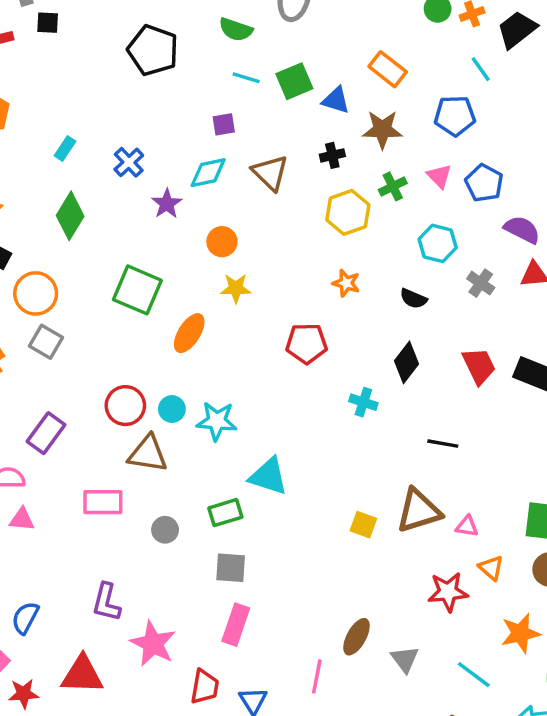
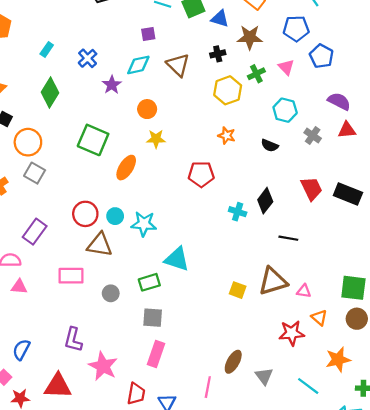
blue pentagon: (484, 183) -> (321, 56), moved
black diamond: (407, 362) -> (265, 201), moved

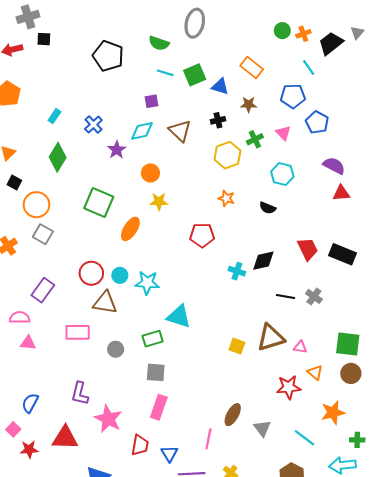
brown star: (250, 37) -> (249, 104), size x0.7
gray cross: (313, 136) -> (314, 296), moved
black diamond: (265, 201) -> (263, 261), turned 40

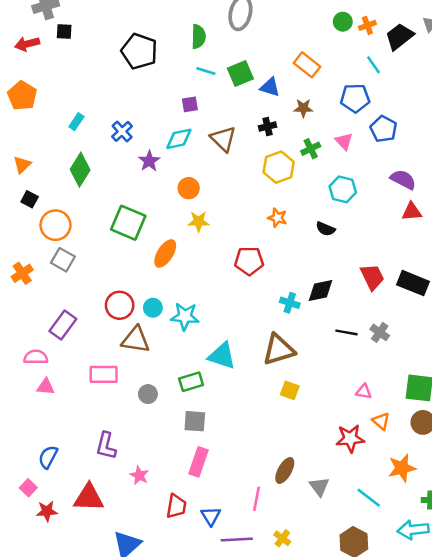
green semicircle: (159, 43) -> (198, 37), turned -108
brown triangle: (271, 338) -> (279, 350), moved
pink star: (108, 419) -> (139, 475), size x0.6

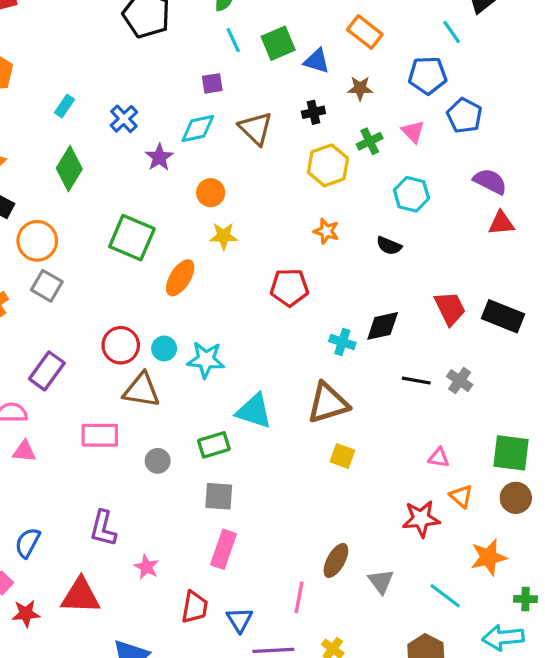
cyan line: (206, 71) -> (233, 40), turned 48

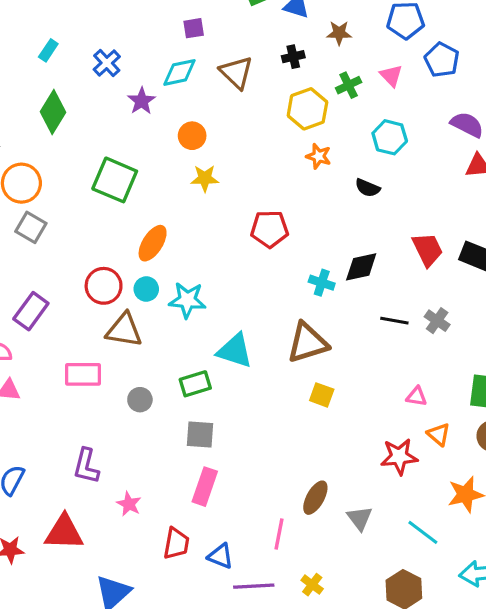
orange star: (326, 231) -> (319, 156), moved
orange ellipse: (180, 278) -> (153, 243), moved
blue triangle: (240, 620) -> (221, 556), turned -36

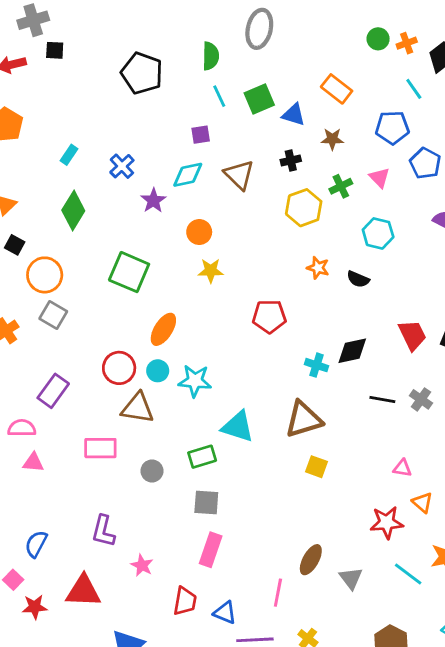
orange star: (319, 156) -> (318, 268), moved
cyan line: (423, 532) -> (408, 574), moved

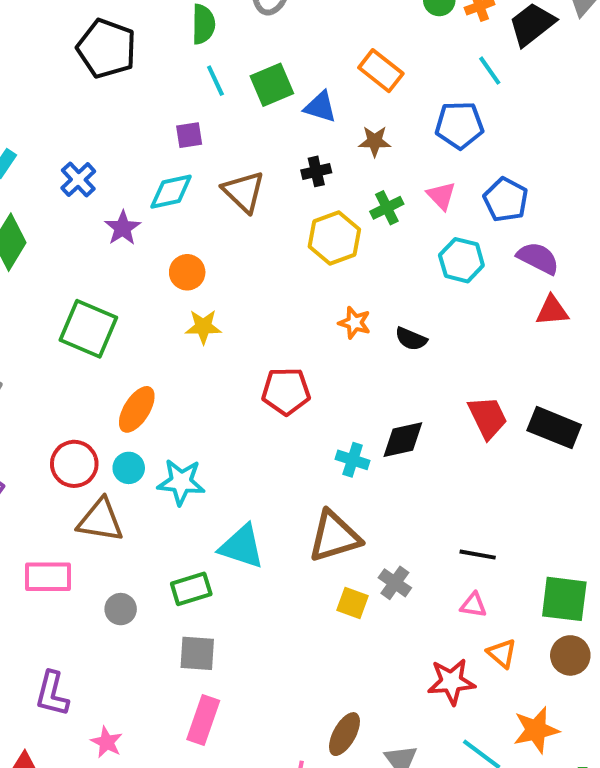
blue pentagon: (425, 163) -> (506, 200), moved
cyan hexagon: (378, 233) -> (461, 260), moved
black line: (382, 399) -> (478, 555), moved
gray cross: (421, 399) -> (395, 583), moved

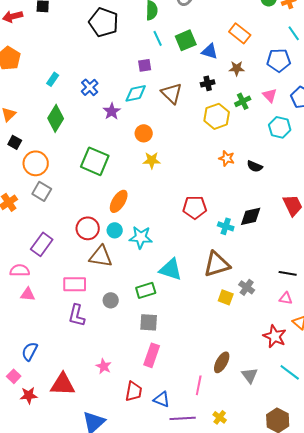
red pentagon: (286, 391) -> (195, 207), moved
red star: (451, 682) -> (275, 336), turned 30
purple L-shape: (52, 694) -> (77, 315), moved

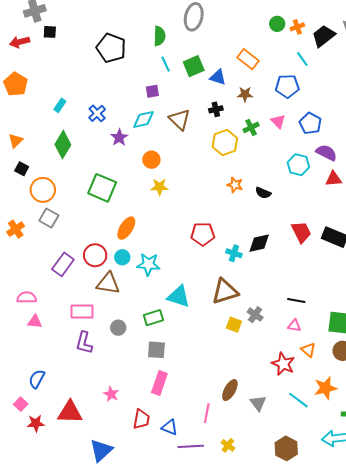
cyan hexagon: (280, 127) -> (298, 165), moved
purple rectangle: (42, 244) -> (63, 264), moved

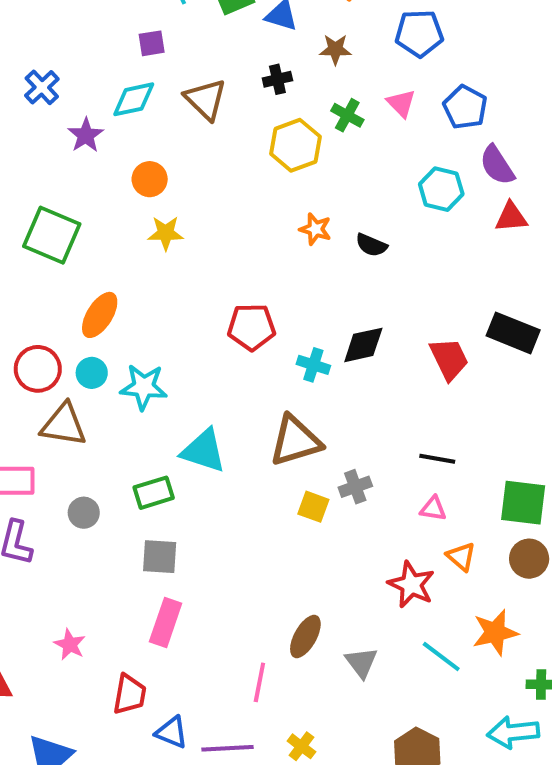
green cross: (251, 127) -> (347, 115), turned -35
purple semicircle: (326, 153) -> (497, 165), turned -150
red trapezoid: (301, 232) -> (449, 359), moved
gray cross: (255, 315) -> (355, 487), turned 35
blue triangle: (170, 427) -> (172, 732), moved

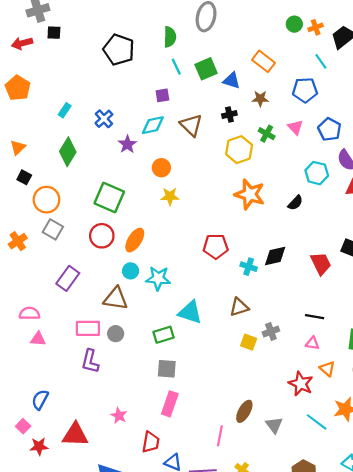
orange star: (315, 229) -> (250, 194), size x1.8
black semicircle: (371, 245) -> (295, 203), moved, turned -70
red circle: (38, 369) -> (102, 236), moved
brown triangle: (295, 441) -> (239, 307), size x0.7
gray circle: (84, 513) -> (116, 334), moved

